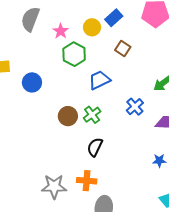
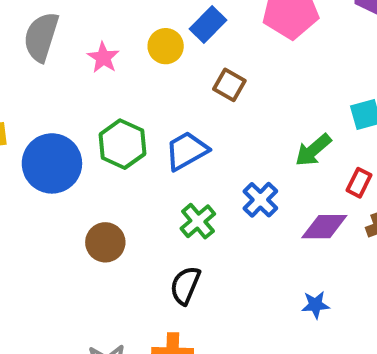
green hexagon: (74, 54) -> (122, 144), moved
blue circle: (32, 82) -> (52, 163), size x1.5
green cross: (92, 115) -> (198, 221), moved
brown circle: (68, 116) -> (105, 242), moved

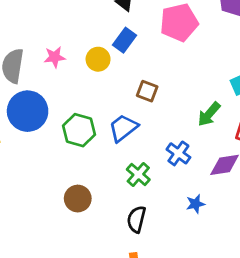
pink star: (103, 58) -> (55, 57), moved, turned -30
brown square: (229, 85) -> (147, 91), moved
blue circle: (52, 163) -> (28, 111), moved
blue star: (316, 305) -> (195, 204), moved

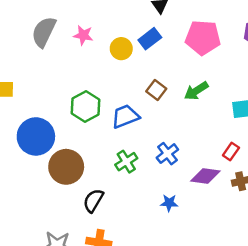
blue circle: (28, 111) -> (36, 136), moved
green arrow: (209, 114) -> (196, 91), moved
brown circle: (78, 199) -> (66, 167), size x1.4
black semicircle: (136, 219) -> (93, 201), moved

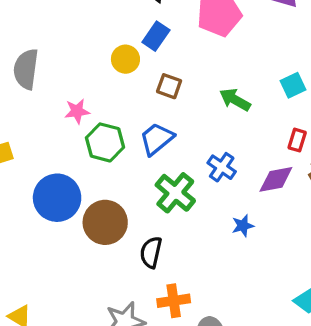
pink star: (83, 35) -> (77, 111), moved
brown square: (156, 90) -> (169, 86), moved
green arrow: (196, 91) -> (235, 100), moved, turned 80
green cross: (126, 162) -> (175, 193), size x1.4

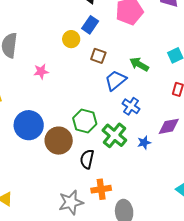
blue trapezoid: (157, 139) -> (116, 80), moved
green hexagon: (105, 142) -> (85, 121), moved
purple diamond: (276, 179) -> (169, 126), moved
green cross: (175, 193) -> (114, 135), moved

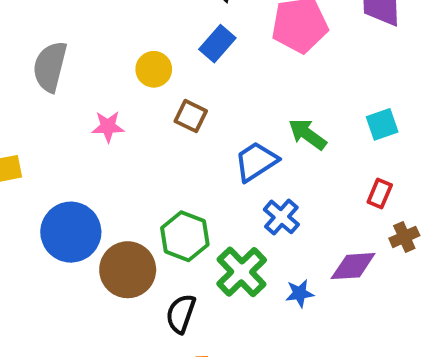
yellow circle: (71, 39) -> (154, 69), moved
brown square: (98, 56) -> (191, 116), moved

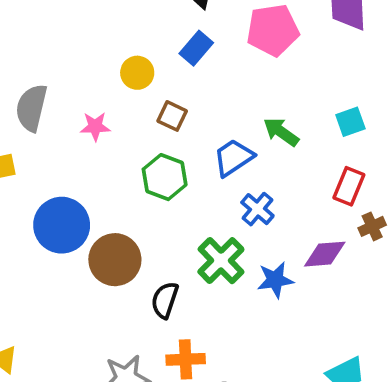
gray semicircle: (50, 67) -> (32, 108), moved
red rectangle: (380, 194) -> (349, 186), size x1.4
green hexagon: (185, 236) -> (165, 177), moved
blue star: (300, 293) -> (275, 280), size x1.4

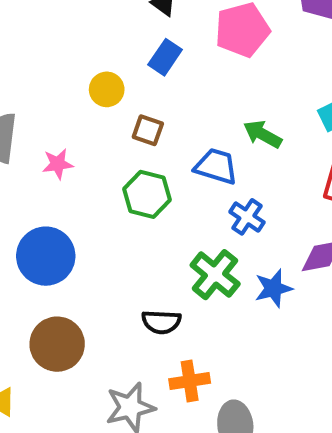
pink star: (95, 126) -> (58, 164), moved
blue trapezoid: (233, 158) -> (216, 166), turned 57
brown circle: (115, 260) -> (57, 344), moved
black semicircle: (165, 300) -> (161, 322), turned -99

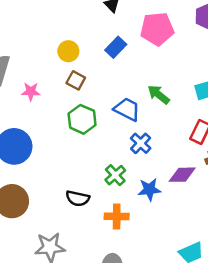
blue rectangle: (165, 57) -> (116, 47), moved
brown square: (148, 130) -> (76, 80), moved
green cross: (215, 275) -> (115, 175), size x0.7
orange cross: (190, 381) -> (117, 216), moved

